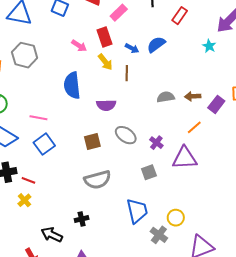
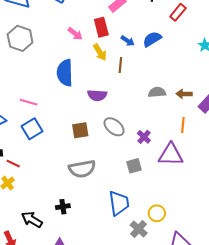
orange line: (194, 127) -> (183, 125), turned -49

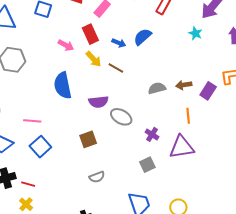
brown line: (120, 65) -> (116, 68), turned -56
gray ellipse: (114, 127) -> (121, 117), moved
gray semicircle: (82, 169) -> (97, 177), size x0.6

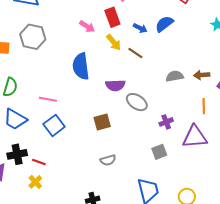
purple cross: (152, 134) -> (166, 122), turned 32

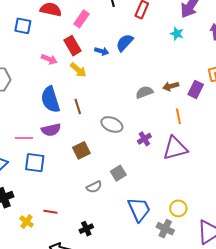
brown line: (135, 53) -> (78, 106), moved, turned 49
purple semicircle: (115, 85) -> (51, 130), moved
blue square: (54, 125) -> (35, 163), turned -35
gray square: (159, 152) -> (118, 173), moved
red line: (39, 162) -> (50, 212), moved

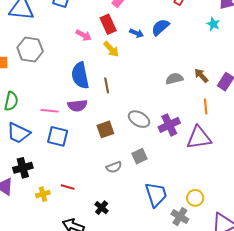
brown arrow: (171, 86) -> (201, 76), turned 56
gray ellipse: (112, 125) -> (139, 119), moved
purple cross: (144, 139) -> (169, 125), size x1.5
yellow cross: (27, 222) -> (43, 194), turned 32
black cross: (86, 229) -> (102, 208), turned -32

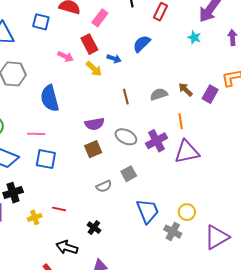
blue arrow: (137, 33) -> (114, 59), moved
blue semicircle: (80, 75) -> (50, 98), moved
brown line: (107, 85) -> (126, 97), moved
purple semicircle: (77, 106) -> (94, 124), moved
orange line: (206, 106) -> (181, 121), moved

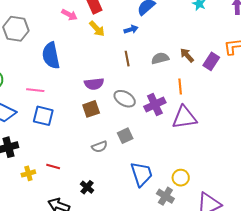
blue arrow: (114, 59) -> (131, 29), moved, turned -40

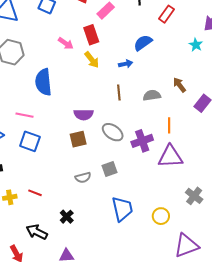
brown arrow: (187, 55) -> (179, 85), moved
gray cross: (165, 196) -> (194, 196), moved

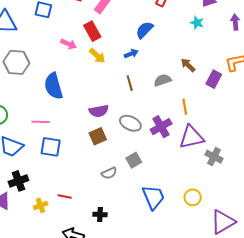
gray cross: (194, 196) -> (214, 157), moved
black cross: (67, 217) -> (100, 215), turned -32

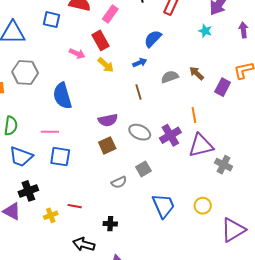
gray semicircle: (163, 80) -> (170, 77), moved

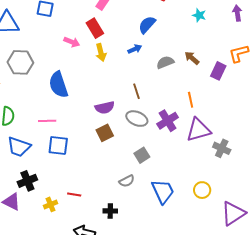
yellow arrow: (106, 65) -> (101, 52), turned 36
brown line: (139, 92) -> (136, 91), moved
gray semicircle: (119, 182) -> (127, 181), moved

